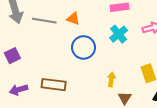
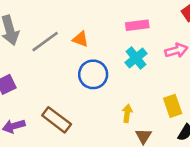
gray line: (44, 21) -> (45, 42), turned -45
brown rectangle: (54, 85) -> (57, 120), turned 30

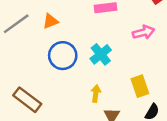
orange triangle: (81, 39) -> (50, 21), turned -42
cyan cross: (136, 58) -> (101, 54), moved

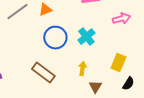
yellow rectangle: (140, 86) -> (118, 63), turned 42
brown rectangle: (27, 100) -> (43, 73), moved

